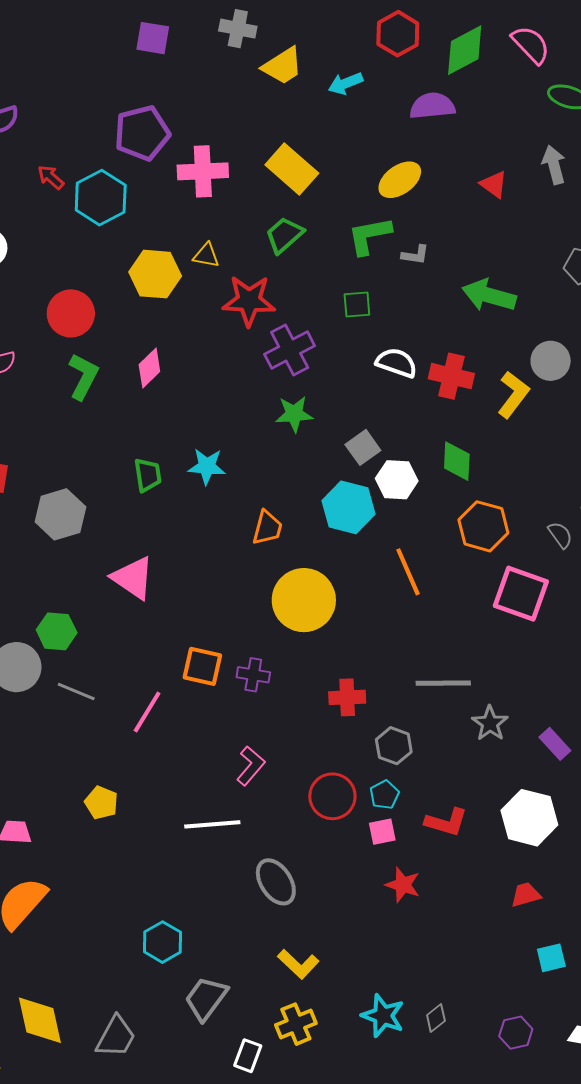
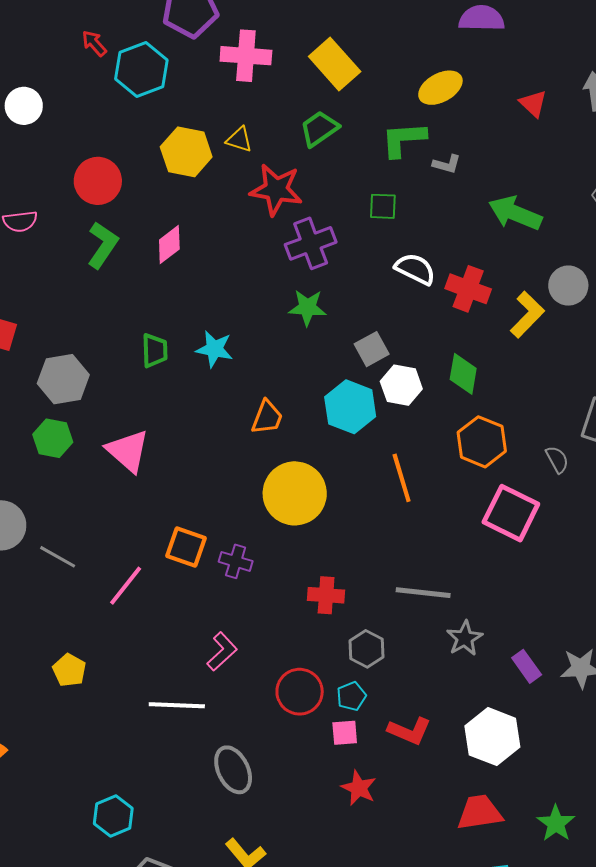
green hexagon: (57, 631) -> (53, 438), moved
red trapezoid: (526, 895) -> (480, 813), size x1.5

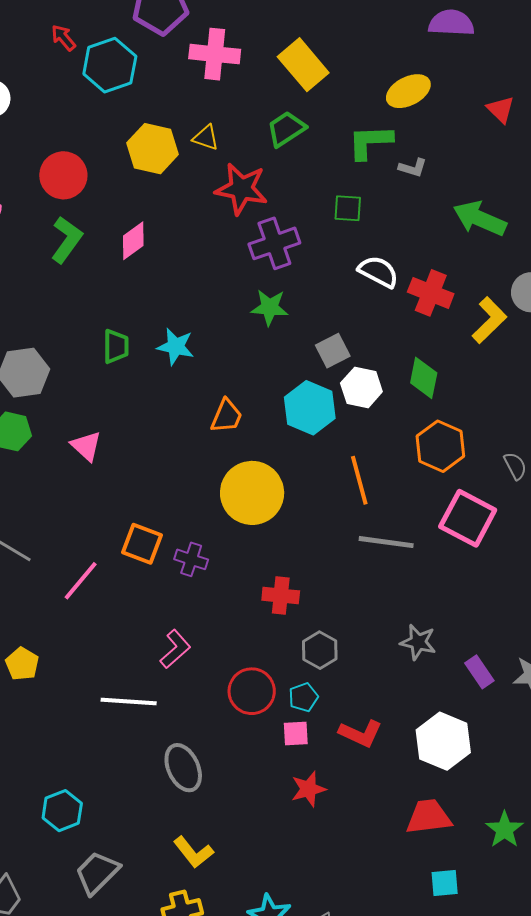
pink triangle: (128, 451) -> (86, 446), size x0.7
gray line: (423, 593) -> (386, 542), moved
gray star: (465, 638) -> (418, 642), turned -30
red star: (359, 788) -> (308, 789), turned 30

